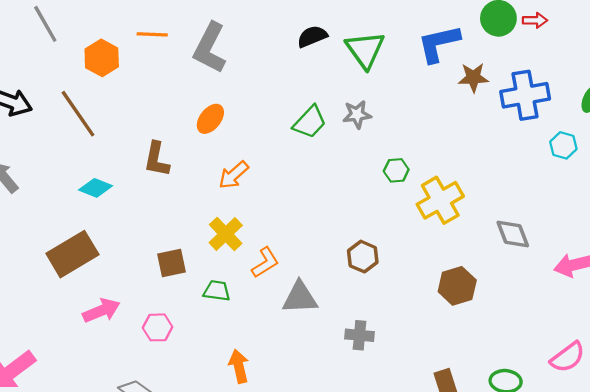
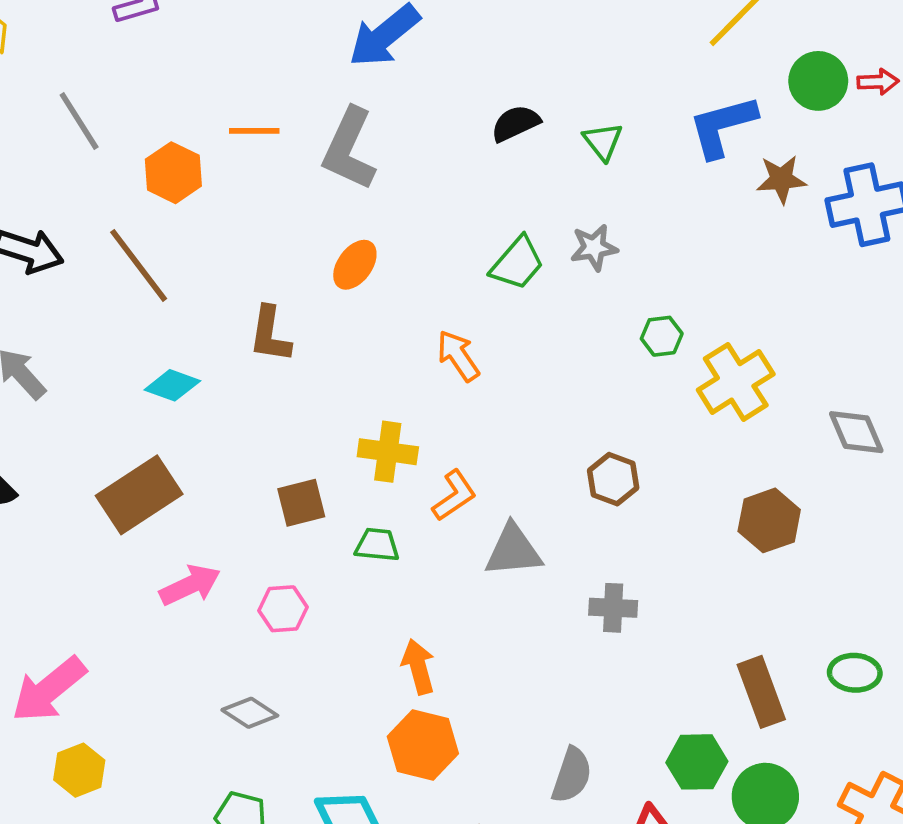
green triangle: (365, 50) -> (603, 141), size x0.6
orange arrow: (234, 175) -> (458, 356), moved, turned 100
yellow cross: (226, 234) -> (388, 452), turned -36

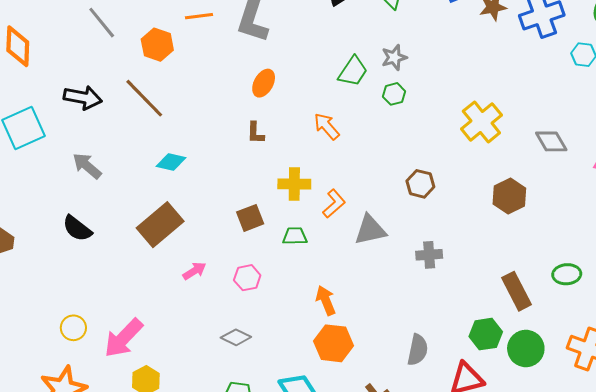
brown L-shape: (270, 334) -> (255, 133), moved, size x0.7
green hexagon: (662, 336) -> (394, 94), moved
pink arrow: (190, 585) -> (194, 271), size x0.7

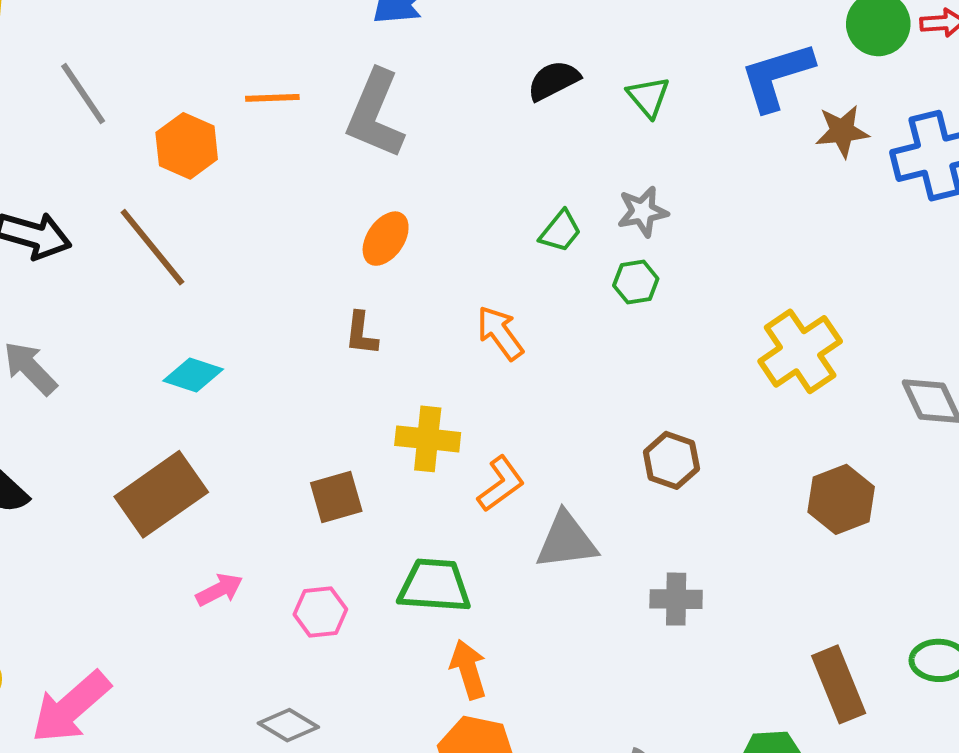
green trapezoid: (353, 71) -> (560, 231), size x0.7
green trapezoid: (295, 236) -> (435, 586), moved, size x1.5

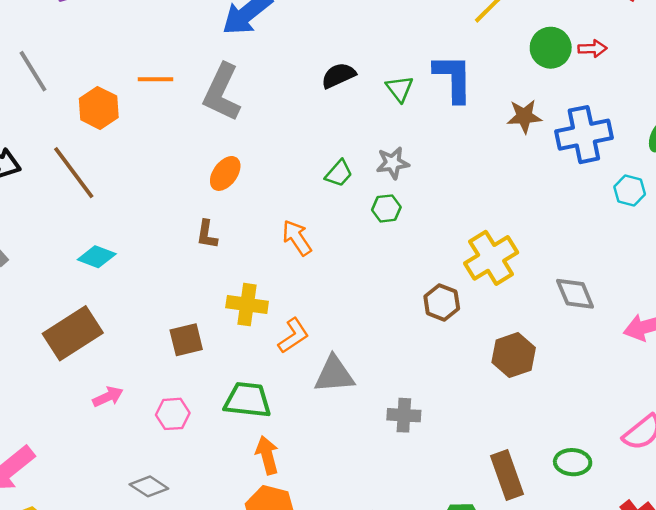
blue L-shape: (777, 76) -> (453, 78), moved, turned 104
brown hexagon: (671, 460) -> (442, 302), moved

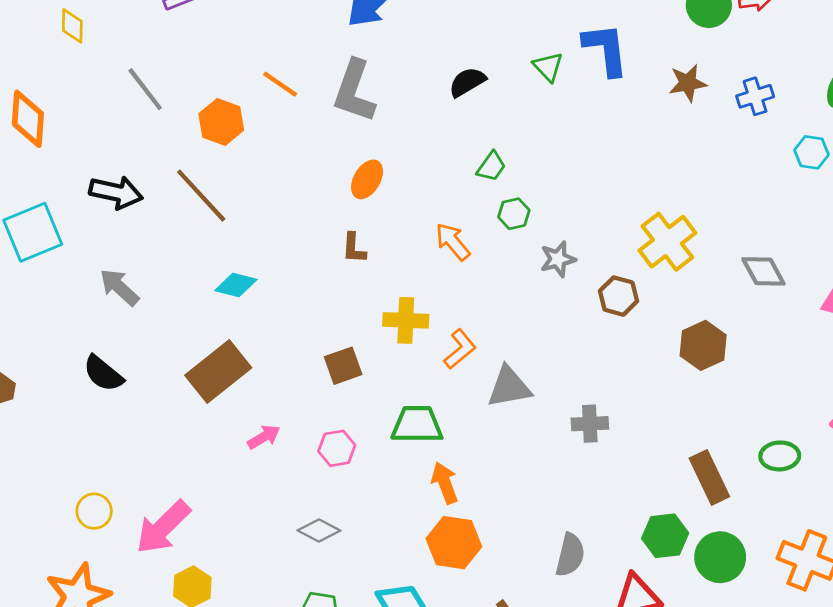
black semicircle: (338, 75) -> (467, 82), moved
orange line: (156, 79) -> (280, 84), turned 40
blue cross: (584, 135) -> (755, 96), size x0.6
gray star: (393, 163) -> (558, 259), moved
green hexagon: (386, 208) -> (514, 214), moved

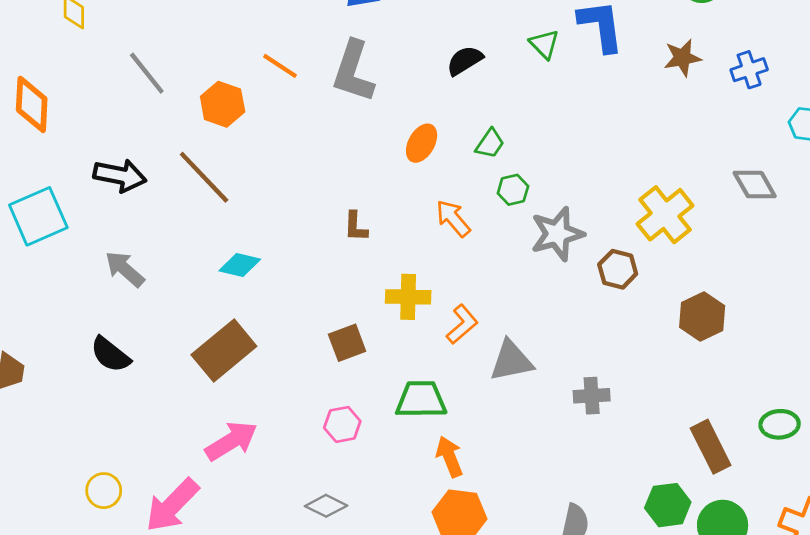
orange ellipse: (367, 179) -> (422, 143), moved
gray star: (558, 259) -> (557, 234), size x1.5
gray diamond: (763, 271) -> (755, 185), moved
pink arrow: (264, 437) -> (231, 441), moved, size x1.6

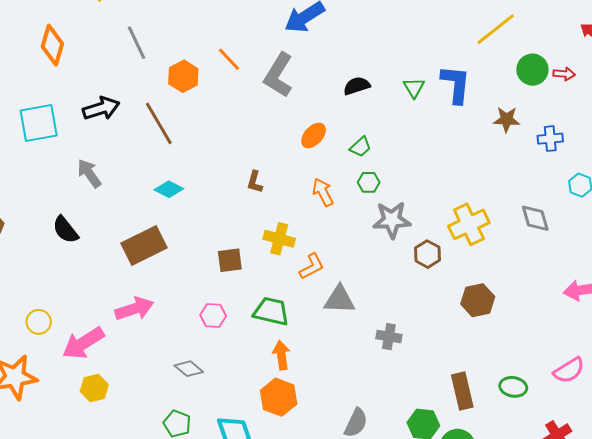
black arrow: (120, 176) -> (101, 108), turned -42

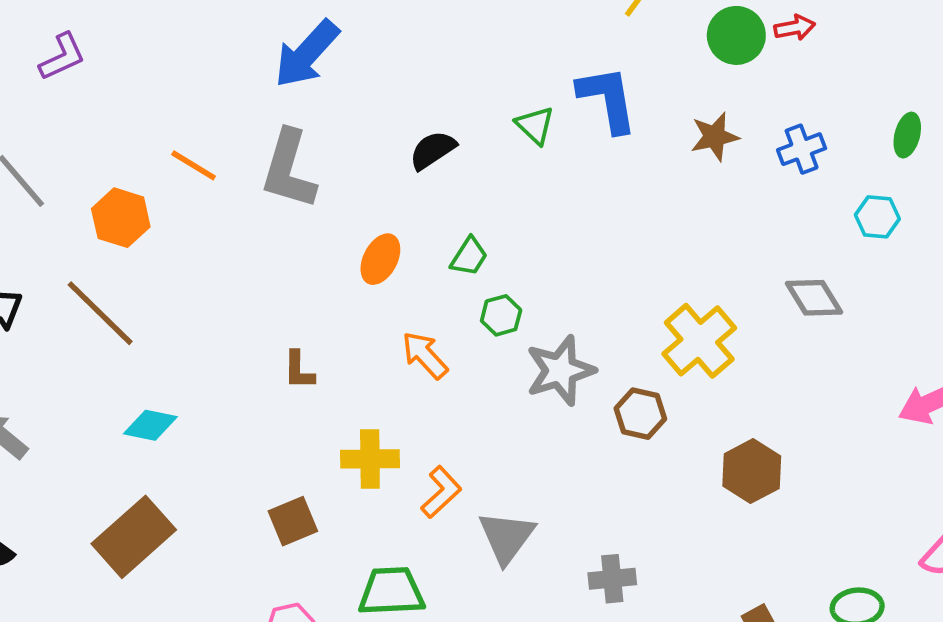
gray triangle: (339, 300) -> (507, 537), turned -40

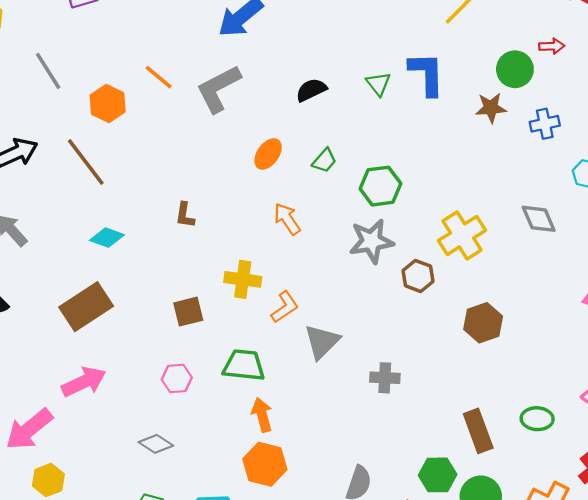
green circle: (736, 35) -> (515, 69), moved
gray L-shape: (289, 169) -> (218, 89), turned 38
green hexagon: (501, 315) -> (380, 186), moved, size x1.6
brown L-shape: (299, 370) -> (185, 215), moved

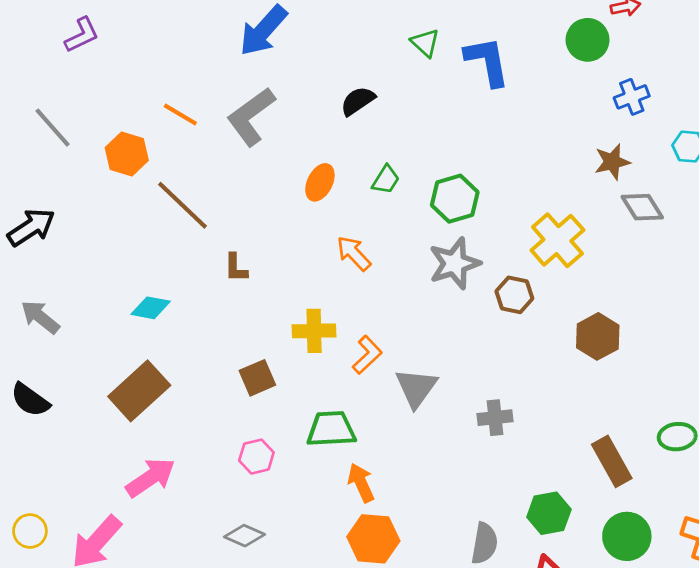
green triangle: (378, 84) -> (425, 43), moved
brown star: (491, 108) -> (612, 162), moved
brown line: (86, 162) -> (183, 205), moved
green hexagon: (438, 475) -> (549, 513), moved

